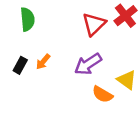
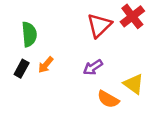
green semicircle: (27, 19) -> (29, 34), moved
purple arrow: (88, 64) -> (93, 67), size x0.7

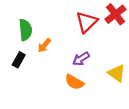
orange arrow: (46, 65) -> (44, 45), moved
orange semicircle: (108, 99) -> (74, 82), moved

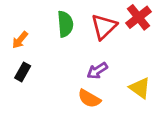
green semicircle: (25, 30) -> (65, 24), moved
orange arrow: (44, 45) -> (20, 40), moved

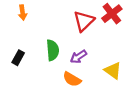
green semicircle: (65, 24) -> (53, 50), moved
orange arrow: (20, 40) -> (22, 12), moved, turned -48

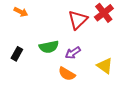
orange arrow: (22, 12) -> (21, 12), turned -56
green semicircle: (53, 50) -> (49, 47), turned 84

